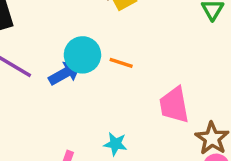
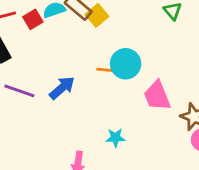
cyan circle: (82, 55) -> (126, 64), moved

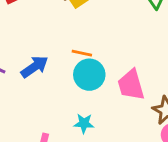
cyan circle: (126, 64) -> (89, 75), moved

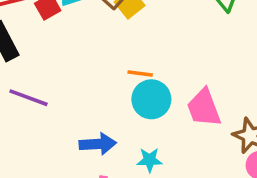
blue arrow: (35, 67) -> (98, 144), moved, turned 36

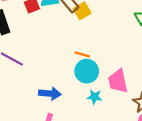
cyan star: (150, 160) -> (95, 97), moved

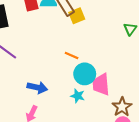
cyan circle: (87, 71) -> (85, 74), moved

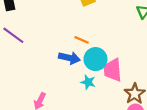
blue arrow: (37, 87) -> (69, 58), moved

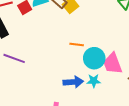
blue arrow: (69, 58) -> (73, 82), moved

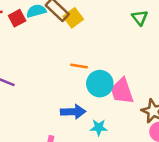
cyan star: (94, 81) -> (99, 128), moved

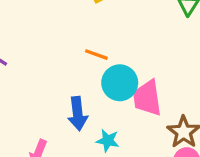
blue arrow: (73, 112) -> (78, 114), turned 75

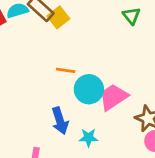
pink trapezoid: (147, 98) -> (113, 97), turned 76

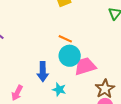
orange line: (66, 70) -> (65, 39), moved

